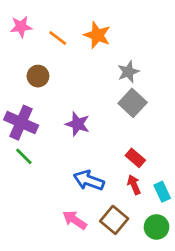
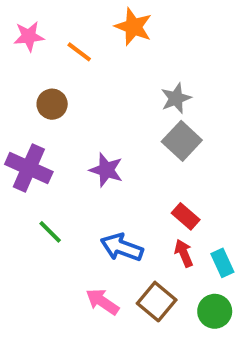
orange star: (97, 35) -> (133, 27), moved
green line: (24, 156) -> (50, 232), moved

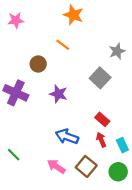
orange line: (79, 52) -> (63, 45), moved
gray star: (176, 98) -> (117, 51), moved
brown circle: (52, 104) -> (38, 64), moved
green line: (50, 232) -> (14, 155), moved

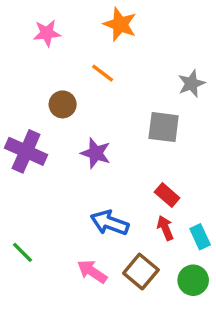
pink star: (16, 20) -> (47, 33), moved
gray square: (100, 78) -> (164, 127), turned -36

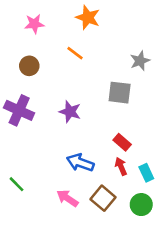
brown circle: (63, 104) -> (29, 66), moved

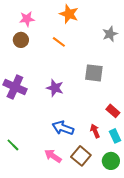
gray star: (140, 61) -> (110, 34), moved
brown circle: (29, 66) -> (21, 40), moved
red rectangle: (122, 142) -> (113, 111), moved

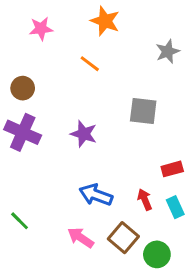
brown circle: (21, 40) -> (23, 88), moved
red rectangle: (113, 111) -> (172, 169), turned -56
green circle: (111, 161) -> (157, 254), moved

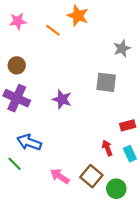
pink star: (41, 29) -> (18, 21), moved
gray star: (168, 51) -> (122, 48), moved
orange line: (90, 64) -> (53, 30), moved
blue arrow: (96, 195) -> (29, 142), moved

